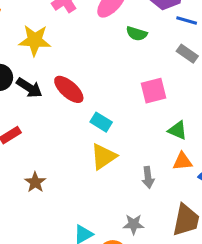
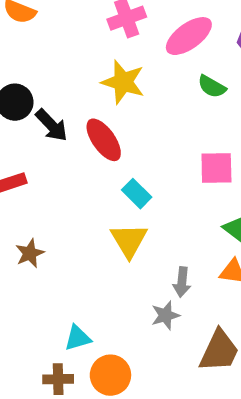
yellow star: (35, 40) -> (123, 82), moved
yellow triangle: (103, 157) -> (129, 240), turned -40
gray star: (134, 224) -> (165, 315), moved, turned -30

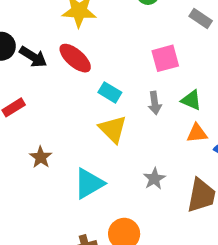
gray arrow: (182, 282) -> (155, 103), moved
cyan triangle: (78, 338) -> (89, 183), moved, size x1.5

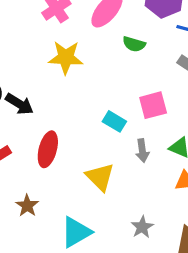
red ellipse: (75, 58) -> (48, 149), moved, turned 64
cyan rectangle: (110, 92) -> (114, 121), moved

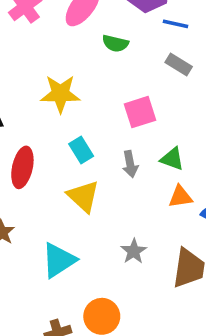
yellow star: (66, 58) -> (60, 94), moved
cyan rectangle: (114, 121) -> (81, 150), moved, turned 30

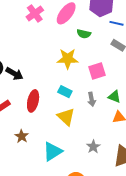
yellow star: (60, 94) -> (68, 59), moved
cyan rectangle: (81, 150) -> (65, 92), turned -32

